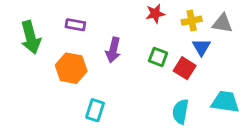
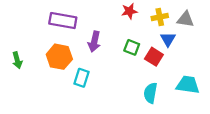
purple rectangle: (75, 25) -> (63, 21), size x1.6
green arrow: (31, 37) -> (17, 60), moved, size x0.6
cyan rectangle: (95, 110) -> (81, 78), moved

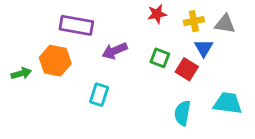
purple arrow: (94, 42) -> (115, 51), turned 54
orange hexagon: (59, 57) -> (55, 61), moved
green arrow: (17, 60) -> (21, 73), turned -91

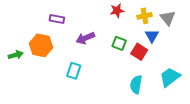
gray triangle: (225, 24) -> (168, 18), turned 42
purple rectangle: (76, 25) -> (57, 19), size x0.6
cyan trapezoid: (228, 103) -> (170, 77), turned -45

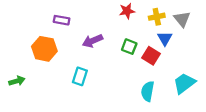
green arrow: (16, 55) -> (17, 81), moved

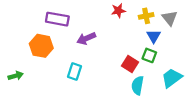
purple rectangle: (62, 20) -> (57, 19), size x1.5
green square: (129, 47) -> (149, 55), moved
red square: (151, 56) -> (130, 64), moved

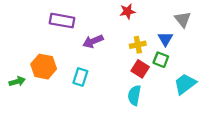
yellow cross: (146, 16) -> (138, 45), moved
orange hexagon: (41, 46) -> (44, 67), moved
cyan semicircle: (138, 85) -> (134, 95), moved

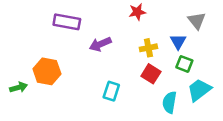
green square: (161, 60) -> (184, 64), moved
cyan rectangle: (80, 77) -> (111, 91), moved
cyan semicircle: (134, 95) -> (170, 102), moved

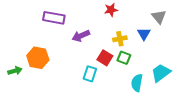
green square: (184, 64) -> (124, 58), moved
red square: (151, 74) -> (105, 58), moved

